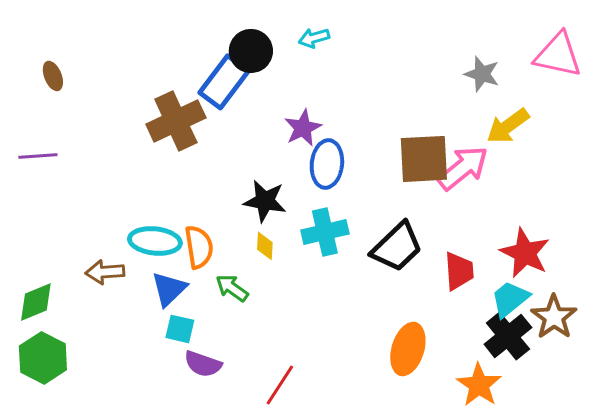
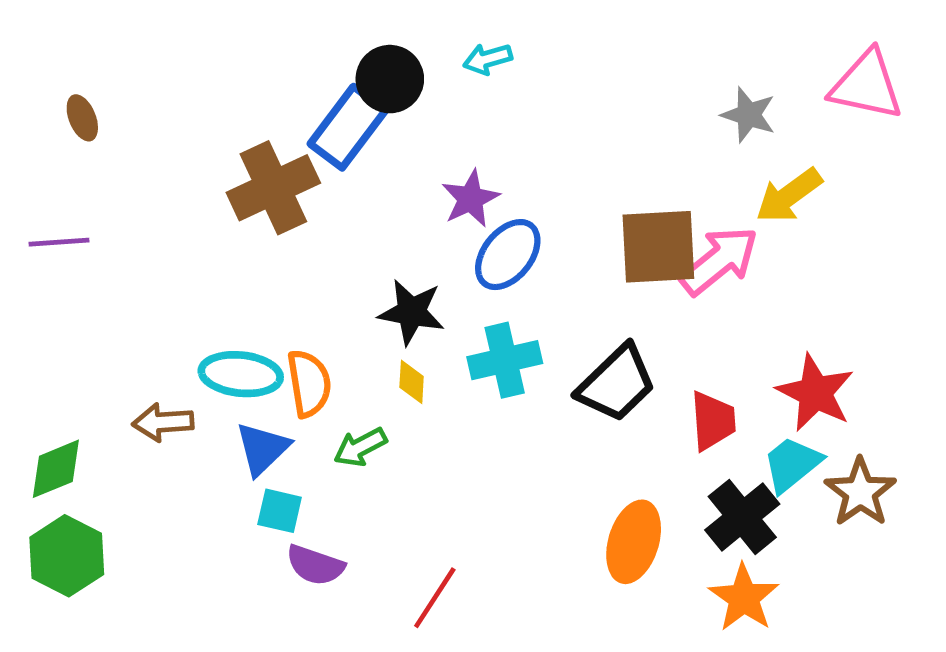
blue ellipse: (327, 164) -> (508, 255), turned 33
green arrow: (232, 288) -> (360, 447), turned -64
black cross: (508, 336) -> (742, 517), moved

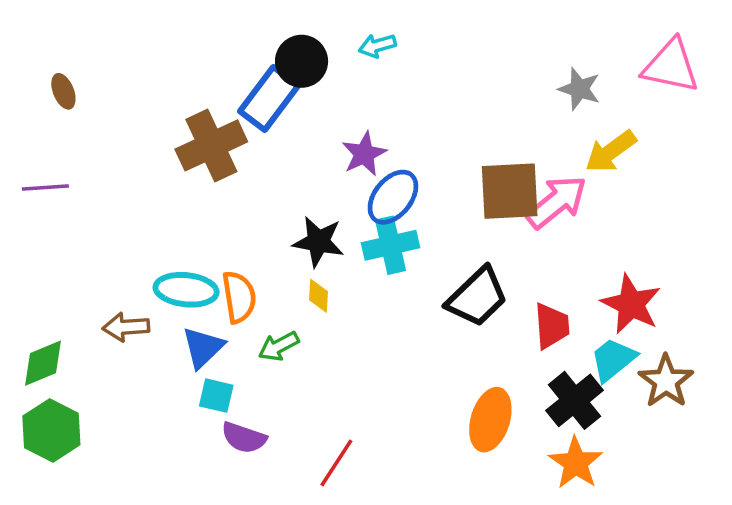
cyan cross: (505, 360) -> (391, 245), moved

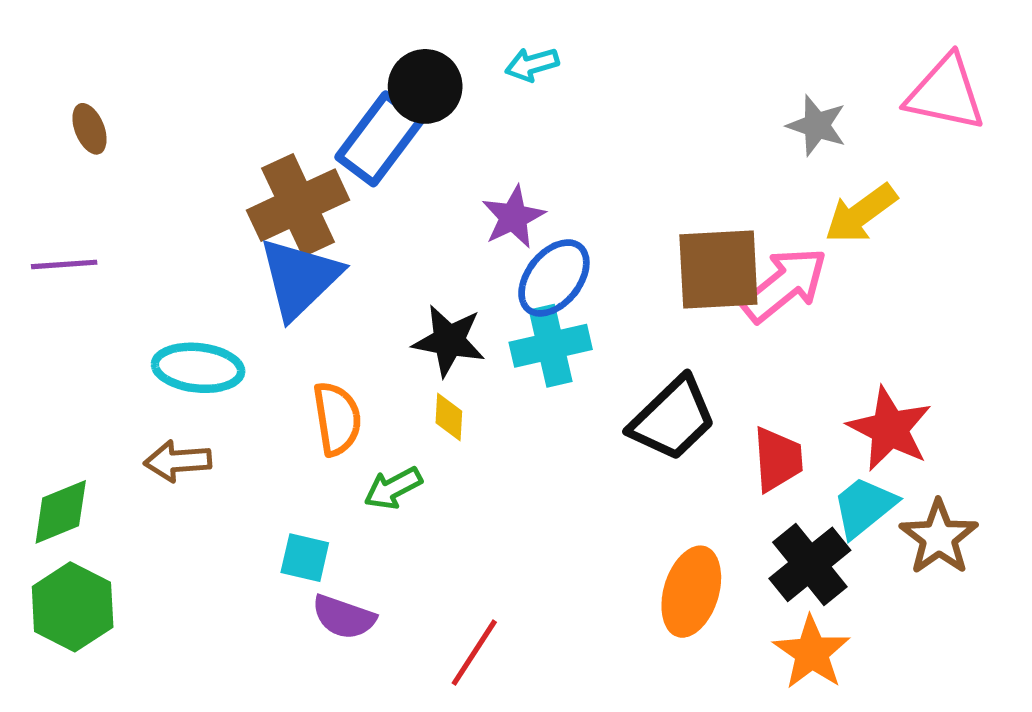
cyan ellipse: (186, 290) -> (198, 368), moved
blue triangle: (203, 347) -> (300, 278), moved, size x1.4

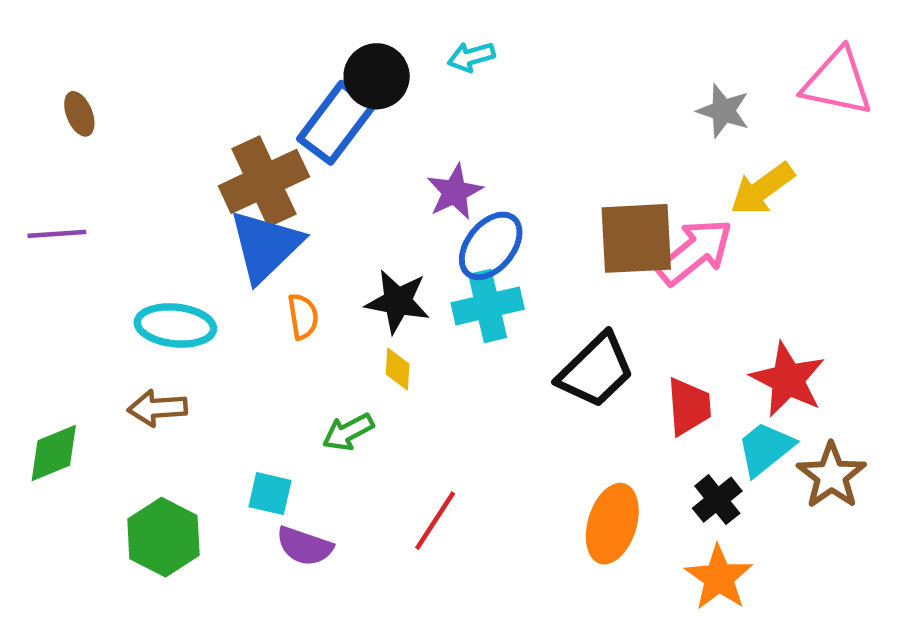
orange semicircle: (337, 419) -> (303, 316), moved, size x0.7
black cross: (810, 564) -> (717, 500), size x0.7
green hexagon: (73, 607) -> (163, 537), moved
red line: (474, 653) -> (435, 521), moved

